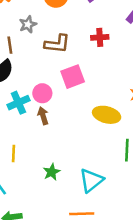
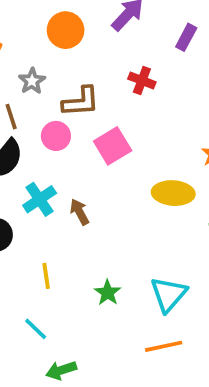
red cross: (100, 37) -> (142, 80), turned 35
pink circle: (42, 93) -> (56, 136), moved

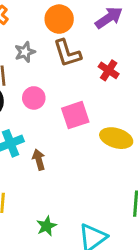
brown L-shape: (81, 102) -> (67, 53), moved, turned 64
yellow ellipse: (173, 193) -> (116, 138), moved

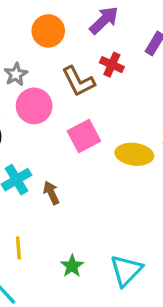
brown L-shape: (67, 53) -> (78, 81), moved
red cross: (109, 70) -> (112, 65), moved
pink circle: (34, 98) -> (34, 106), moved, size x1.4

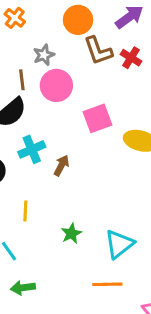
brown L-shape: (78, 81) -> (98, 51), moved
brown arrow: (51, 193) -> (61, 165), turned 45

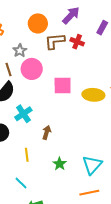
brown L-shape: (98, 51) -> (55, 41), turned 115
pink square: (98, 118) -> (63, 85), turned 30
brown arrow: (61, 165) -> (47, 132), moved

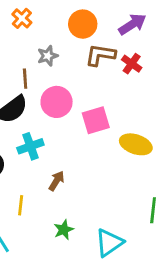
pink circle: (32, 69) -> (57, 102), moved
pink square: (63, 85) -> (96, 120), turned -30

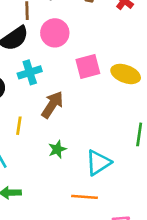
pink square: (96, 120) -> (88, 66), moved
brown arrow: (56, 181) -> (52, 105), size x1.5

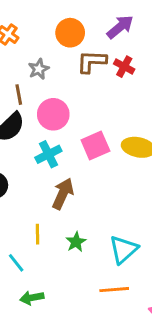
cyan cross: (30, 72) -> (48, 154), moved
yellow line: (19, 126) -> (37, 234), moved

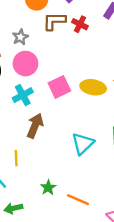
gray star: (39, 69) -> (20, 37), moved
green star: (76, 242) -> (48, 188), moved
cyan triangle: (123, 249) -> (83, 144), moved
orange line: (114, 290) -> (78, 200), turned 30

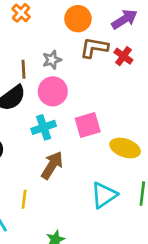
yellow ellipse: (93, 87) -> (125, 148), moved

